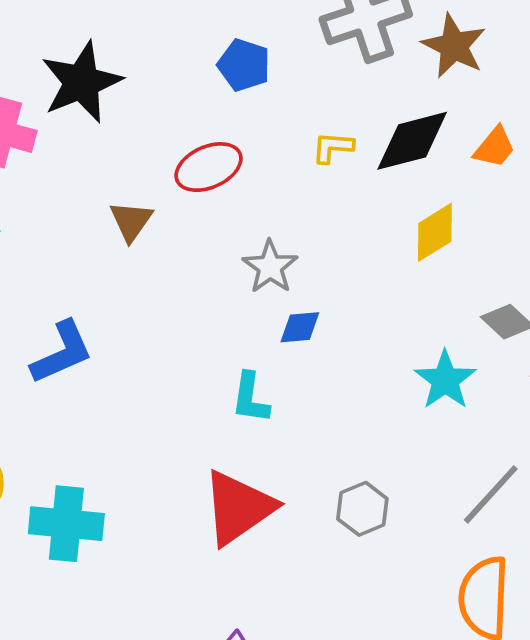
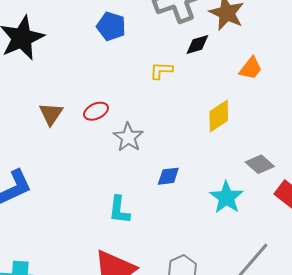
black diamond: (412, 141) -> (197, 44), moved, size x0.6
red ellipse: (209, 167) -> (96, 111), moved, size x0.7
blue diamond: (300, 327) -> (168, 176), moved

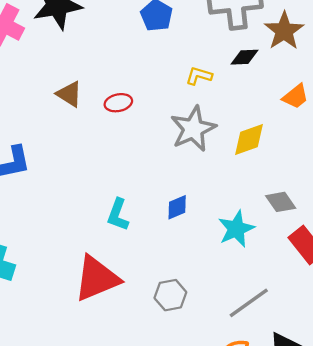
brown triangle: (51, 114) -> (69, 94), turned -45
gray star: (128, 137) -> (193, 129), moved, size x1.4
blue diamond: (168, 176) -> (177, 207), moved, turned -30

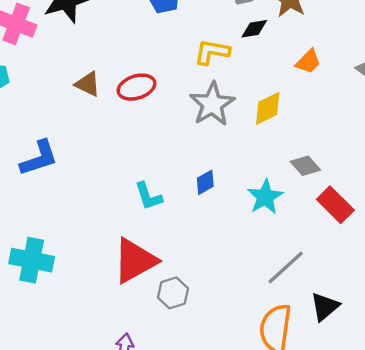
yellow L-shape: (199, 76) -> (212, 52), size x1.4
red ellipse: (118, 103) -> (136, 87), size x1.4
cyan L-shape: (118, 215) -> (148, 196), turned -32
gray hexagon: (170, 295) -> (173, 293), moved

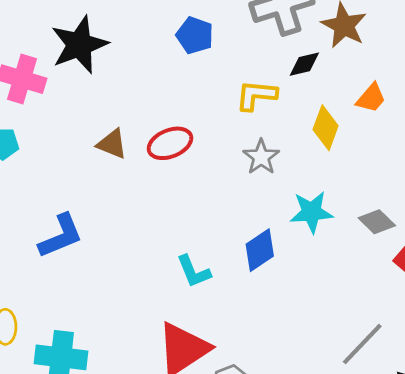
gray star: (212, 104) -> (261, 157), size x0.7
yellow diamond: (268, 108) -> (326, 128), moved, turned -39
blue diamond: (205, 182) -> (260, 250), size x1.4
cyan star: (265, 197) -> (312, 212), moved, turned 30

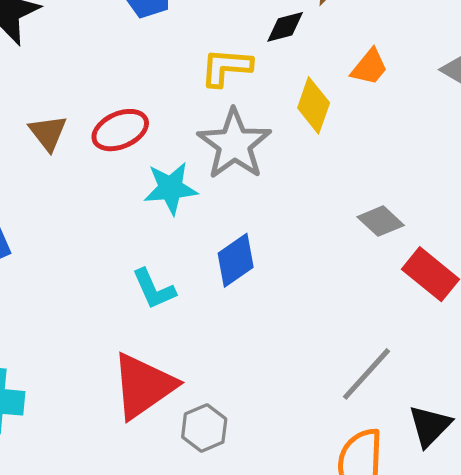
brown triangle: (112, 144) -> (48, 133), turned 32
gray star: (261, 157) -> (234, 144), size x1.6
cyan star: (312, 212) -> (171, 188), moved

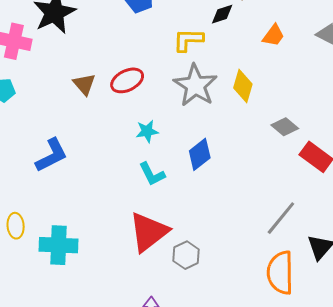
yellow diamond: (314, 105) -> (243, 86), moved
cyan star: (171, 188) -> (147, 131), moved, size x0.7

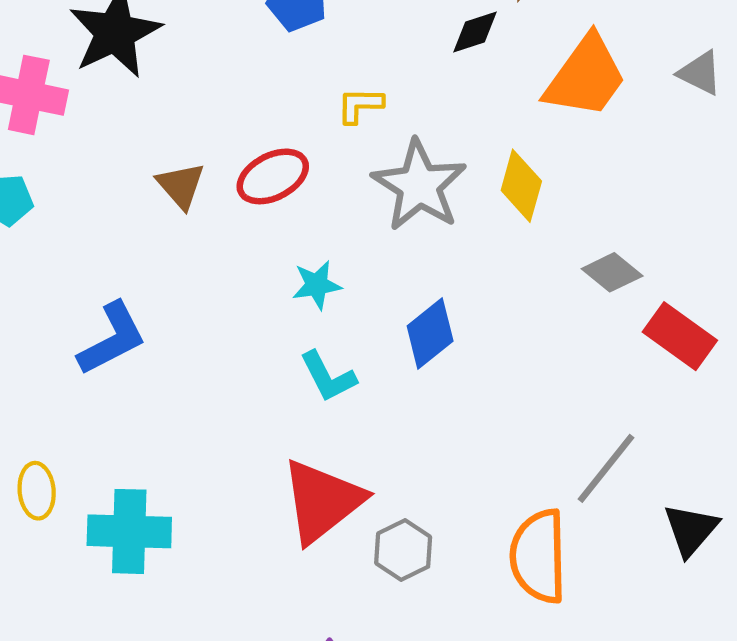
orange trapezoid: (273, 35) -> (586, 77), size x1.8
yellow L-shape: (188, 40) -> (360, 105), moved, size x0.7
orange semicircle: (280, 273) -> (539, 556), moved

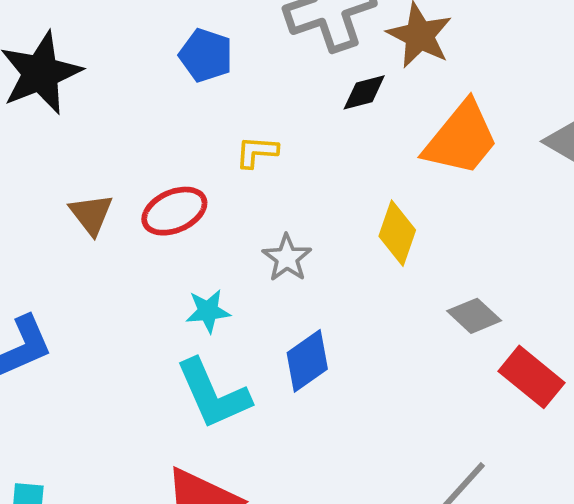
gray star: (419, 185) -> (287, 258), moved, size x0.6
cyan L-shape: (328, 377) -> (213, 394), size x1.5

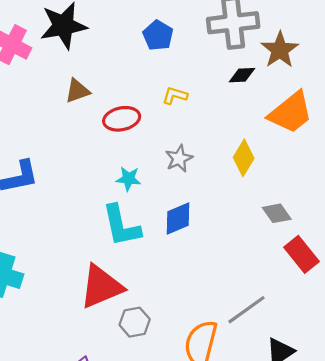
brown triangle: (91, 214) -> (77, 91), moved, turned 36

